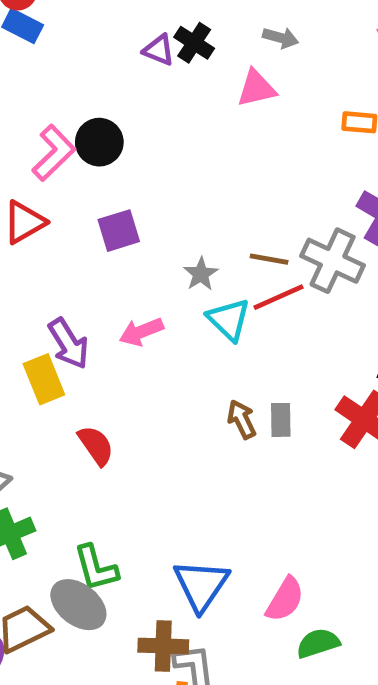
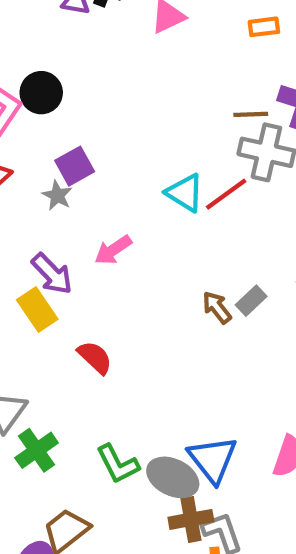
brown line: (269, 259) -> (251, 114), moved
gray star: (201, 274) -> (57, 195), moved
cyan triangle: (229, 320) -> (185, 193), moved
gray rectangle: (281, 420) -> (251, 301), turned 60
gray ellipse: (78, 605) -> (173, 477), moved

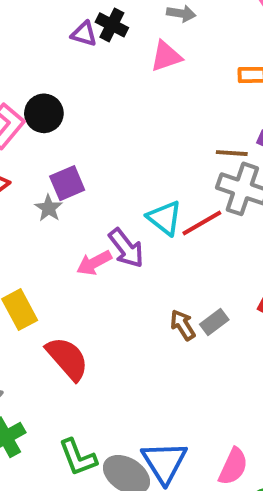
purple arrow: (52, 274) -> (126, 248), moved
red semicircle: (95, 357) -> (67, 358), size x1.4

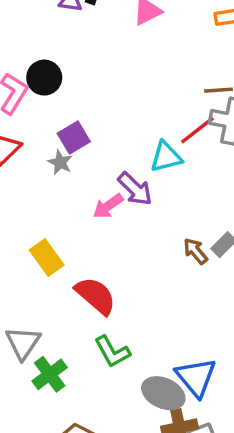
cyan triangle: (165, 218) -> (166, 157), turned -44
red line: (202, 223) -> (197, 130), moved
green L-shape: (78, 457) -> (112, 352), moved

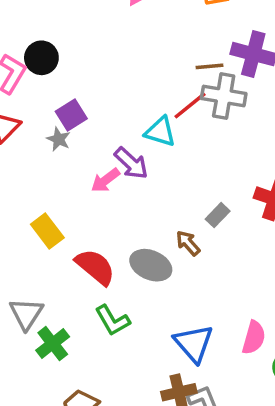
cyan triangle: (166, 157) -> (160, 132), turned 32
brown arrow: (195, 251) -> (188, 243), moved
gray ellipse: (163, 393) -> (151, 265), moved

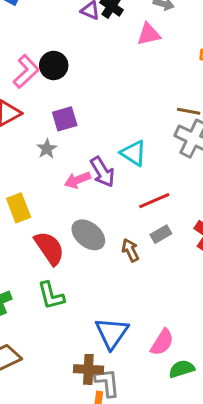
red line: (190, 105) -> (154, 201), moved
gray star: (59, 139) -> (47, 149), moved
gray ellipse: (151, 265) -> (88, 235), moved

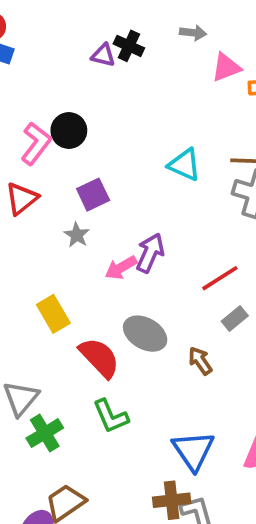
pink triangle: (149, 34) -> (226, 67), moved
cyan triangle: (133, 153) -> (185, 165), moved
purple arrow: (102, 172) -> (150, 253), turned -116
brown arrow: (130, 250) -> (200, 361), moved

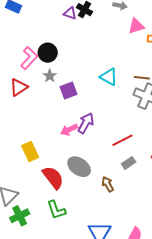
purple square: (93, 195) -> (69, 91), moved
gray star: (77, 235) -> (50, 76), moved

